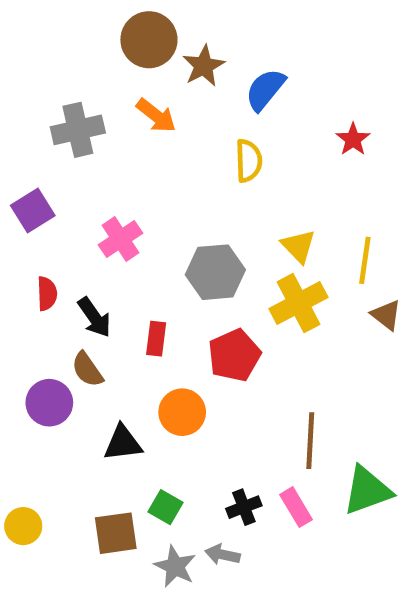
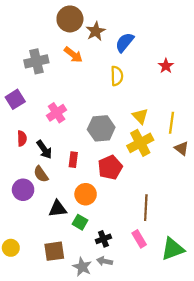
green triangle: (367, 490) -> (173, 249), moved
green square: (166, 507) -> (80, 222), moved
black cross: (244, 507) -> (103, 239), moved

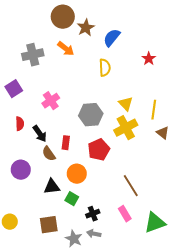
brown semicircle: (41, 174) -> (49, 154), moved
brown line: (146, 208) -> (131, 186), turned -35

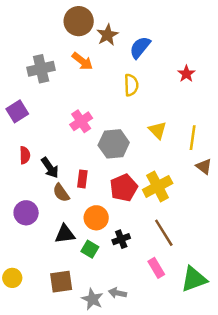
pink cross: (51, 101) -> (81, 121), moved
yellow cross: (126, 128) -> (158, 186), moved
black cross: (93, 214) -> (121, 239), moved

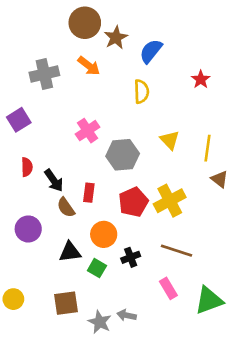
brown line: (164, 233) -> (176, 251), turned -40

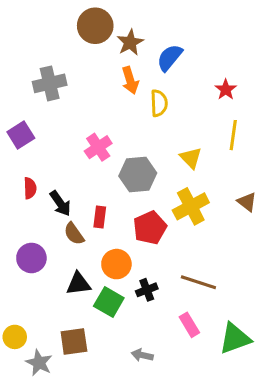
orange arrow: (89, 66) -> (130, 80), moved, turned 35
yellow line: (207, 148) -> (233, 135), moved
yellow cross: (170, 201) -> (191, 206), moved
green square: (97, 268) -> (109, 302), size x1.4
gray star: (100, 322) -> (39, 363), moved

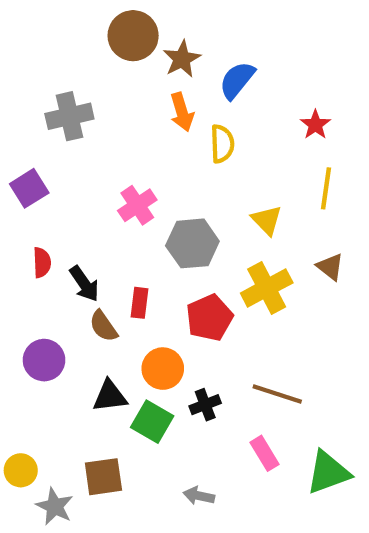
brown triangle: (247, 202) -> (330, 267), moved

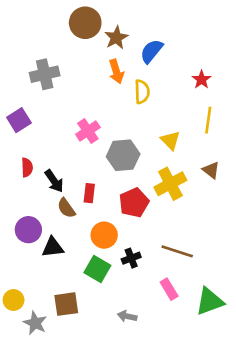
black triangle: (110, 396) -> (53, 247), moved

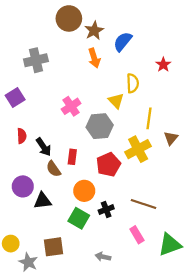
yellow semicircle: (142, 92) -> (133, 83), moved
yellow line: (208, 120) -> (149, 118), moved
yellow triangle: (170, 140) -> (116, 101), moved
brown triangle: (211, 170) -> (171, 138), turned 32

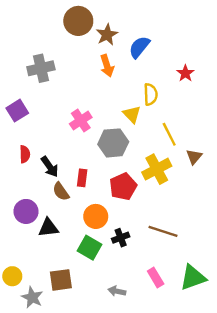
yellow line: (149, 118) -> (169, 134), turned -35
pink rectangle: (137, 235) -> (156, 277), moved

